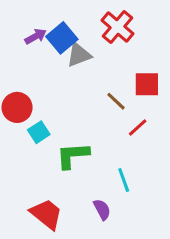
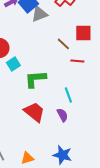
red line: (138, 128) -> (77, 61), turned 48
purple semicircle: (102, 209) -> (62, 115), moved
red trapezoid: (46, 214) -> (34, 112), moved

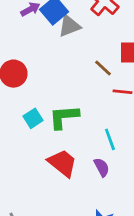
cyan square: (13, 64) -> (33, 118), moved

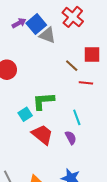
gray triangle: (69, 26) -> (47, 35), turned 42
cyan square: (33, 118) -> (25, 114), moved

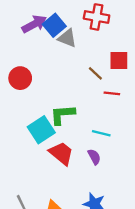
red cross: (73, 17) -> (97, 17), turned -30
purple arrow: (19, 23) -> (34, 24), size x1.5
cyan square: (25, 114) -> (41, 130), size x1.6
cyan line: (77, 117) -> (101, 133), turned -56

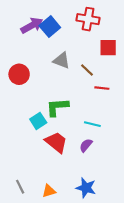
gray triangle: (67, 38) -> (62, 60), moved
red square: (119, 60) -> (108, 48), moved
cyan square: (41, 130) -> (38, 121), size x0.7
purple semicircle: (94, 157) -> (86, 145), turned -112

